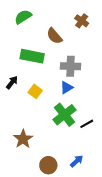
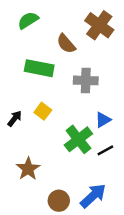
brown cross: (82, 21) -> (99, 25), size x1.6
black arrow: (12, 82) -> (15, 119), moved
blue triangle: (67, 87) -> (103, 120), moved
blue arrow: (77, 161) -> (93, 196), size x1.6

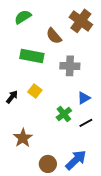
green cross: (78, 139) -> (64, 114), size x0.7

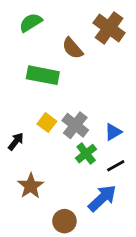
gray cross: (70, 66) -> (75, 125), moved, turned 36
black arrow: (12, 97) -> (16, 141), moved
blue arrow: (76, 160) -> (102, 198), moved

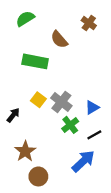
brown cross: (109, 28) -> (89, 23), size x0.6
brown circle: (64, 221) -> (38, 176), moved

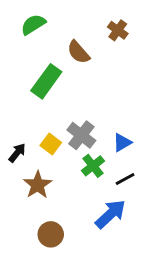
green rectangle: (35, 61) -> (46, 81), turned -65
yellow square: (38, 100) -> (51, 144), moved
brown star: (25, 151) -> (38, 185), moved

